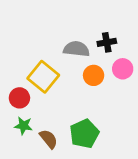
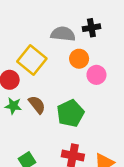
pink circle: (123, 69) -> (96, 75), moved
brown semicircle: (49, 139) -> (37, 105), moved

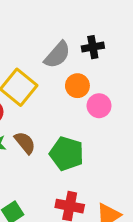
gray semicircle: (63, 34) -> (57, 55), turned 125
green pentagon: (70, 113) -> (67, 154), turned -30

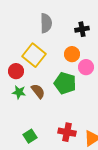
gray semicircle: (57, 55) -> (46, 23), moved, turned -42
green pentagon: (67, 154) -> (65, 83), moved

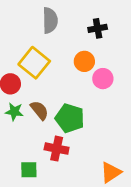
green pentagon: (65, 83) -> (70, 118), moved
red cross: (67, 132) -> (57, 149), moved
green square: (30, 136) -> (29, 170), turned 32

